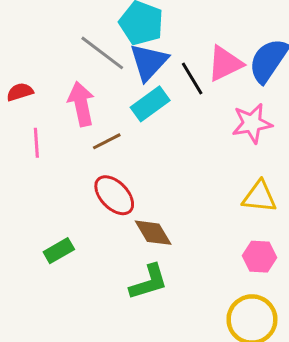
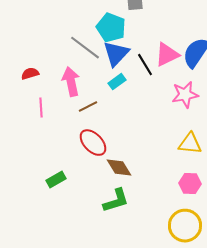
cyan rectangle: (150, 104) -> (117, 82), size x0.7

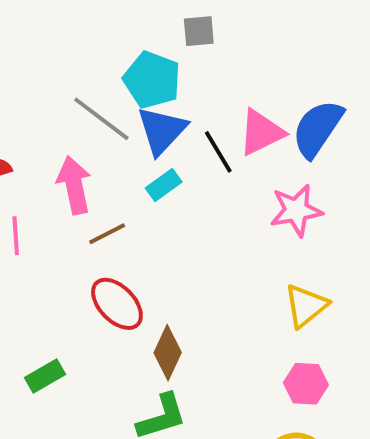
yellow triangle: (190, 144) -> (306, 306), turned -45
brown diamond: (119, 168) -> (168, 353), turned 56

